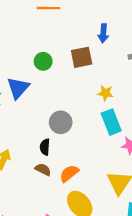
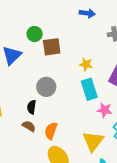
blue arrow: (103, 33) -> (87, 13), turned -91
brown square: (82, 57) -> (52, 47), moved
orange semicircle: (69, 173) -> (51, 131), turned -36

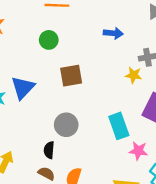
green circle: (35, 34) -> (49, 40), moved
yellow star: (86, 64) -> (134, 75), moved

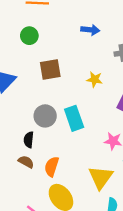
yellow star: (134, 75) -> (95, 79), moved
cyan rectangle: (119, 126) -> (74, 118), moved

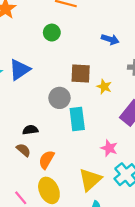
brown square: (50, 70) -> (81, 74), moved
gray circle: (45, 116) -> (59, 98), moved
black semicircle: (29, 140) -> (30, 130), turned 64

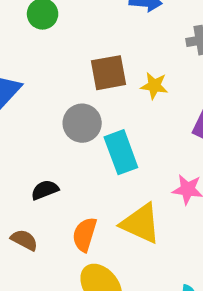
brown semicircle: (23, 150) -> (24, 240), moved
yellow triangle: (90, 180) -> (141, 223), moved, turned -40

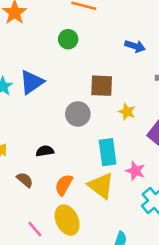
yellow star: (154, 86) -> (127, 112), moved
cyan rectangle: (121, 152) -> (108, 152), moved

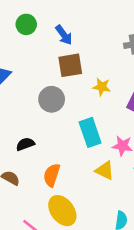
blue arrow: (135, 46) -> (64, 35), moved, turned 48
yellow triangle: (101, 186) -> (105, 170), moved, size x0.7

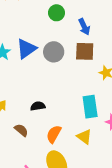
gray circle: (52, 99) -> (54, 52), moved
yellow triangle: (105, 170) -> (84, 137), moved

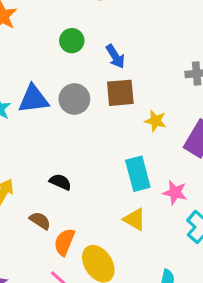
blue triangle: (26, 49) -> (33, 99), turned 35
black semicircle: (38, 106) -> (60, 182), turned 40
orange semicircle: (54, 134) -> (64, 242), moved

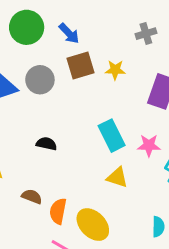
green circle: (72, 41) -> (27, 27), size x1.5
yellow star: (156, 121) -> (115, 70), moved
black semicircle: (60, 182) -> (46, 144), moved

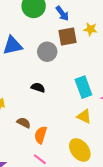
yellow star: (115, 70) -> (90, 29), moved
gray circle: (40, 80) -> (47, 52), moved
yellow ellipse: (93, 225) -> (80, 150), moved

